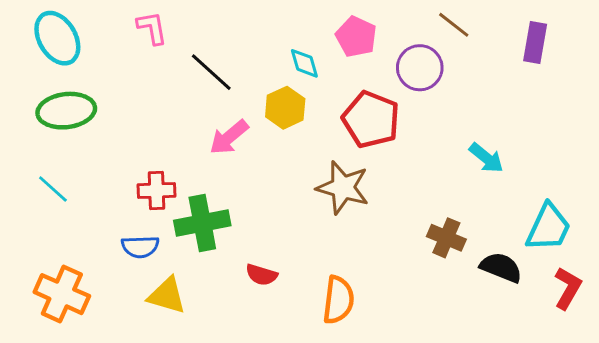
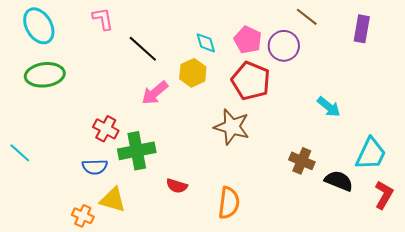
pink pentagon: (356, 37) -> (248, 40), moved
cyan line: (53, 189) -> (20, 153), moved
red cross: (156, 190) -> (106, 129), turned 30
orange cross: (62, 294) -> (83, 216), moved, size x0.6

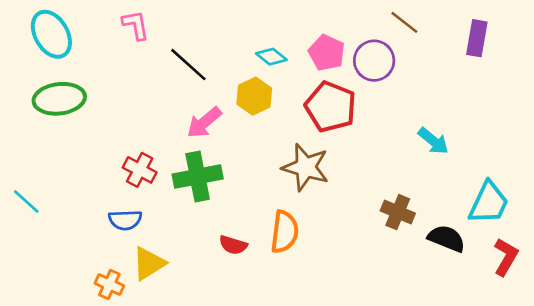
cyan diamond: (206, 43) -> (271, 57), turned -35
green cross: (137, 151) -> (198, 176), moved
yellow triangle: (113, 200) -> (149, 263), turned -48
orange semicircle: (229, 203) -> (285, 232), moved

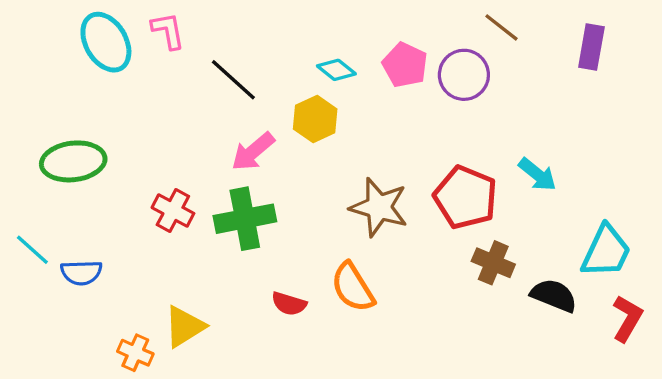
cyan ellipse: (51, 34) -> (106, 42), moved
green ellipse: (59, 99) -> (73, 161), moved
red pentagon: (331, 107) -> (466, 197), moved
blue semicircle: (125, 220) -> (81, 273), moved
orange semicircle: (285, 232) -> (353, 287), turned 141

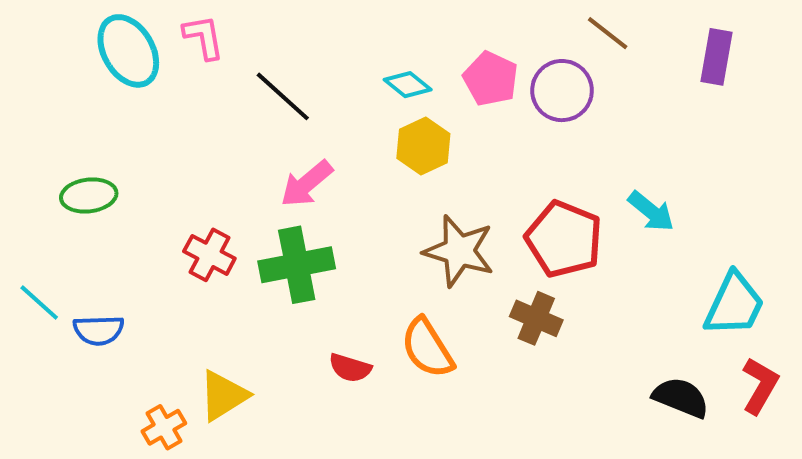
yellow hexagon: (315, 119) -> (423, 146), moved
green ellipse: (73, 161) -> (89, 196), size x0.7
brown cross: (493, 263) -> (536, 318), moved
black semicircle: (554, 295) -> (681, 398), moved
orange cross: (135, 353) -> (164, 427), turned 36

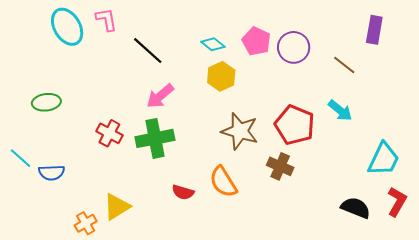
brown line: (608, 33) -> (344, 65), moved

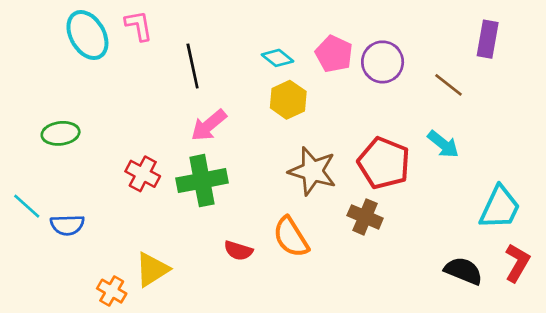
black line: (148, 51) -> (193, 66), turned 36
orange cross: (86, 223) -> (112, 291), turned -30

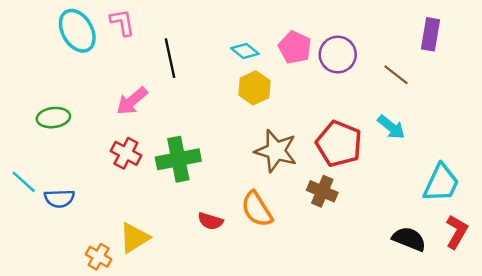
pink arrow: (209, 125) -> (132, 101), moved

